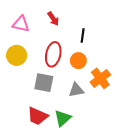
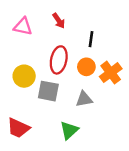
yellow circle: (17, 55) -> (24, 76), moved
orange cross: (100, 78) -> (111, 73), moved
red trapezoid: (38, 116) -> (18, 128), moved

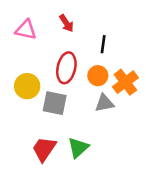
gray triangle: (84, 99) -> (104, 103), moved
red trapezoid: (18, 128) -> (44, 149), moved, turned 100

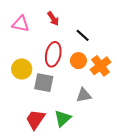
black line: (103, 44) -> (83, 35), turned -56
gray triangle: (104, 103) -> (84, 95), moved

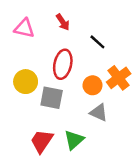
orange circle: (78, 61) -> (93, 85), moved
gray triangle: (84, 95) -> (99, 113), turned 35

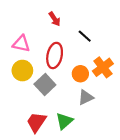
pink triangle: (24, 28) -> (21, 44), moved
gray square: (52, 98) -> (45, 84), turned 36
gray triangle: (99, 113) -> (86, 97), turned -49

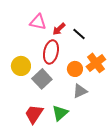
red arrow: (55, 19) -> (59, 29), moved, turned 80
pink triangle: (21, 44) -> (38, 22), moved

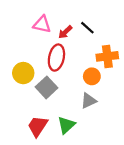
black line: (79, 34) -> (87, 28), moved
orange cross: (96, 63) -> (107, 56), moved, turned 30
orange circle: (75, 69) -> (92, 76), moved

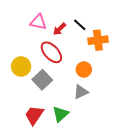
orange cross: (107, 56) -> (98, 40), moved
red ellipse: (56, 58) -> (51, 52), turned -55

